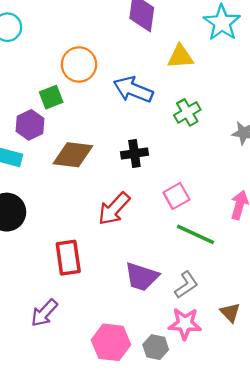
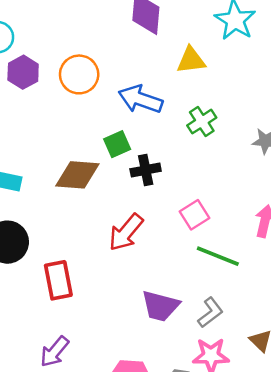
green square: (51, 97) -> (117, 144), moved
purple hexagon: (30, 125) -> (23, 72), moved
red rectangle: (68, 258) -> (58, 280), moved

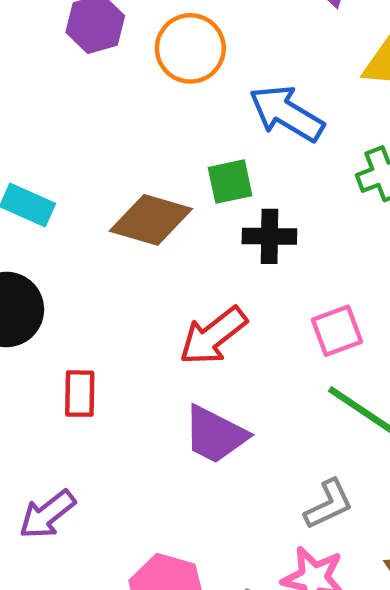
red rectangle: (58, 280) -> (80, 394), size x0.7
purple trapezoid: (160, 306) -> (215, 435), moved

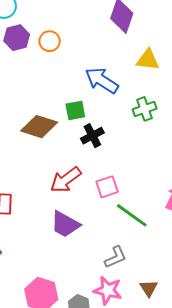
orange circle: (190, 48) -> (50, 41), moved, size x0.7
black cross: (269, 236) -> (92, 136), turned -30
pink square: (337, 331) -> (107, 187), moved

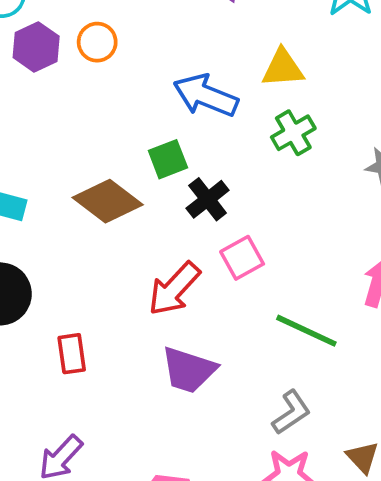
yellow triangle: (148, 60) -> (283, 68), moved
brown diamond: (39, 127) -> (108, 201), turned 30
pink square: (107, 187) -> (242, 258), moved

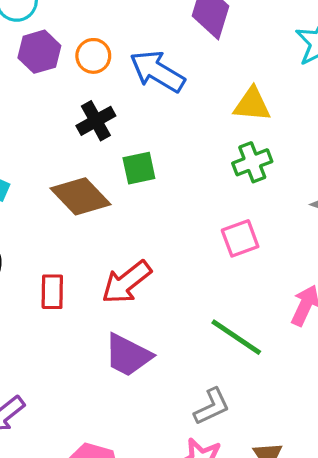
blue arrow: (206, 96) -> (157, 71), moved
black cross: (208, 199) -> (96, 121), moved
pink square: (242, 258) -> (240, 238), moved
red rectangle: (72, 354) -> (52, 292), moved

